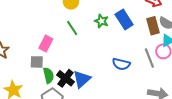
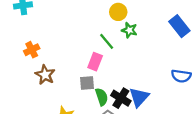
green star: (101, 21) -> (129, 30), moved
green line: (72, 28) -> (107, 41), moved

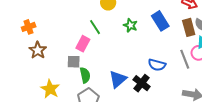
green star: (129, 30) -> (130, 25), moved
black cross: (121, 98) -> (142, 83), moved

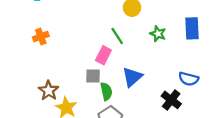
blue rectangle: (160, 21) -> (192, 28), turned 30
brown star: (38, 50) -> (49, 91), moved
blue triangle: (118, 79) -> (132, 77), moved

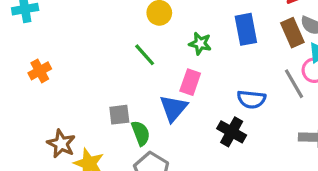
pink rectangle: (103, 55) -> (190, 82), moved

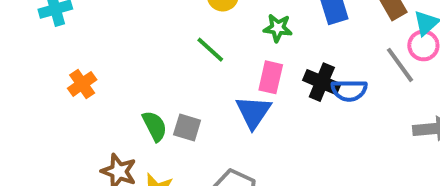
gray square: (119, 115) -> (187, 128), turned 30
black cross: (232, 132) -> (322, 82), moved
green semicircle: (141, 133) -> (155, 126), moved

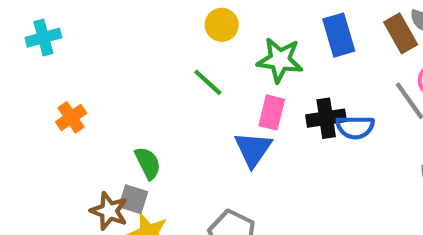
green star: (278, 28) -> (280, 60), size x1.5
black cross: (322, 82) -> (326, 118), turned -32
gray square: (187, 128) -> (133, 199), moved

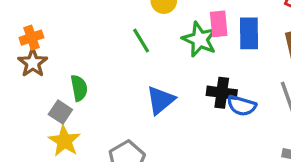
pink rectangle: (272, 112) -> (219, 24), moved, turned -35
brown star: (109, 211) -> (33, 63), moved

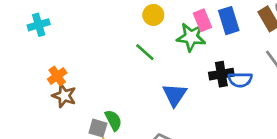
green semicircle: (79, 88) -> (113, 120), moved

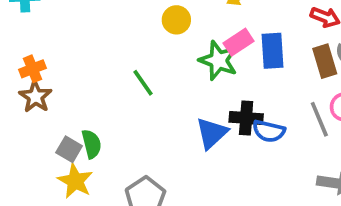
pink rectangle: (202, 20) -> (238, 42), turned 65
green line: (145, 52) -> (143, 83), moved
blue triangle: (175, 95) -> (212, 133), moved

